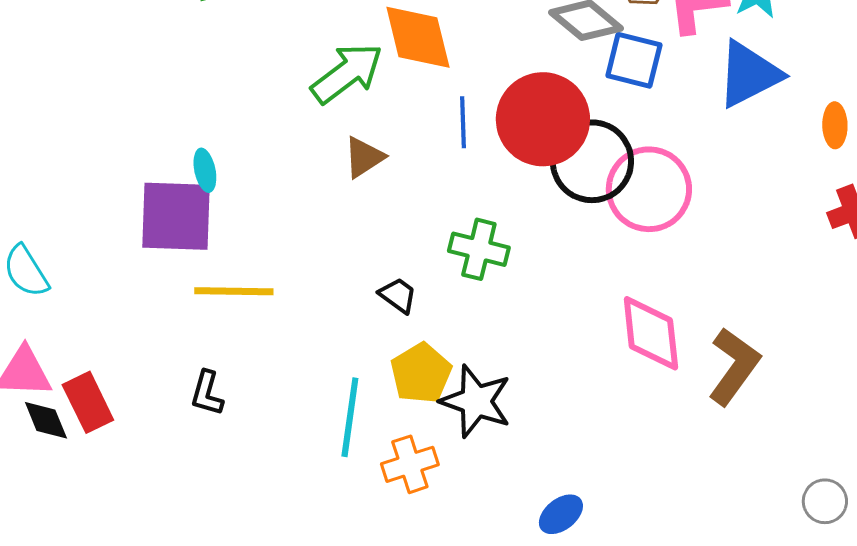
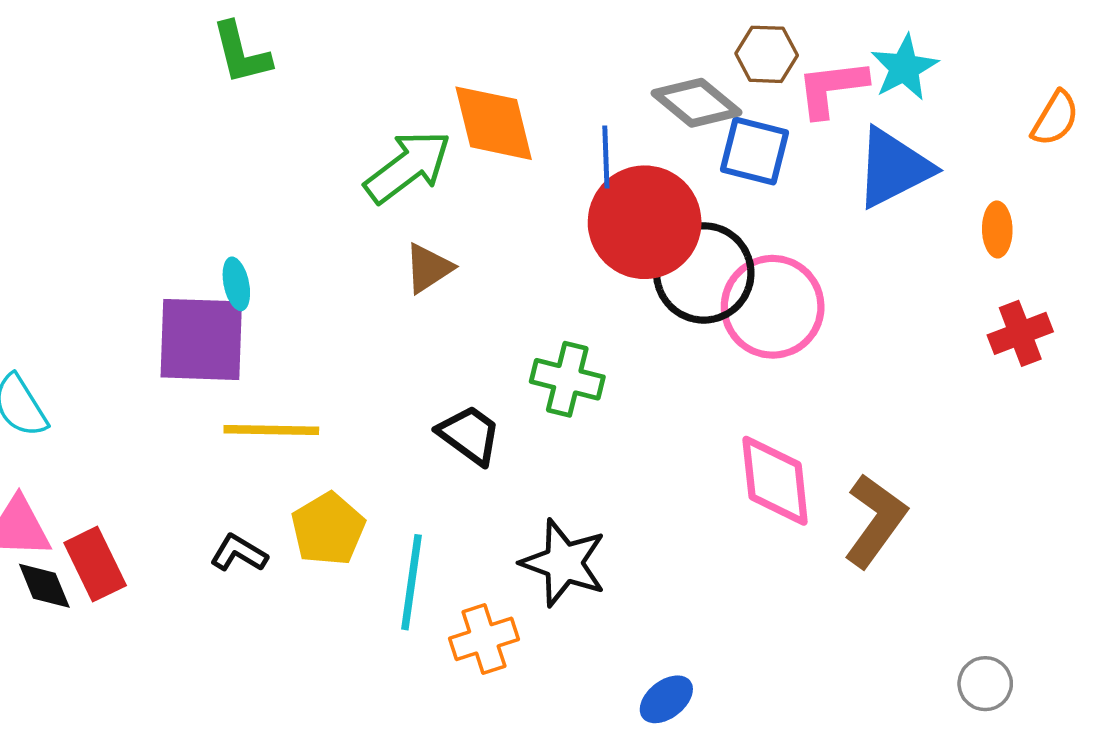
blue line: (463, 122) -> (606, 157), moved
black trapezoid: (398, 295) -> (469, 435), size x1.4
yellow pentagon: (421, 373) -> (328, 529), moved
black L-shape: (207, 393) -> (239, 553), turned 105

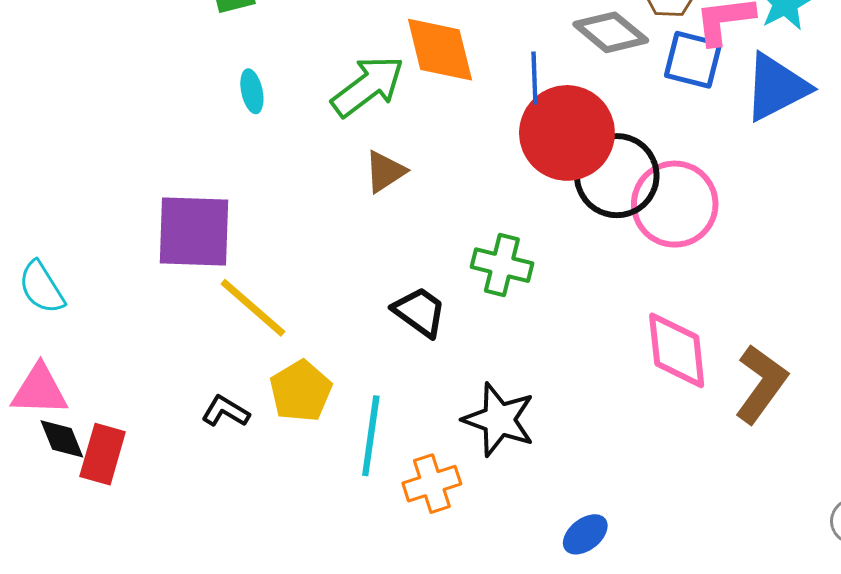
blue square: (754, 151) -> (693, 60), moved
cyan ellipse: (236, 284) -> (252, 91), moved
yellow line: (271, 430) -> (253, 308), turned 40
red rectangle: (95, 564) -> (103, 454), moved, turned 42

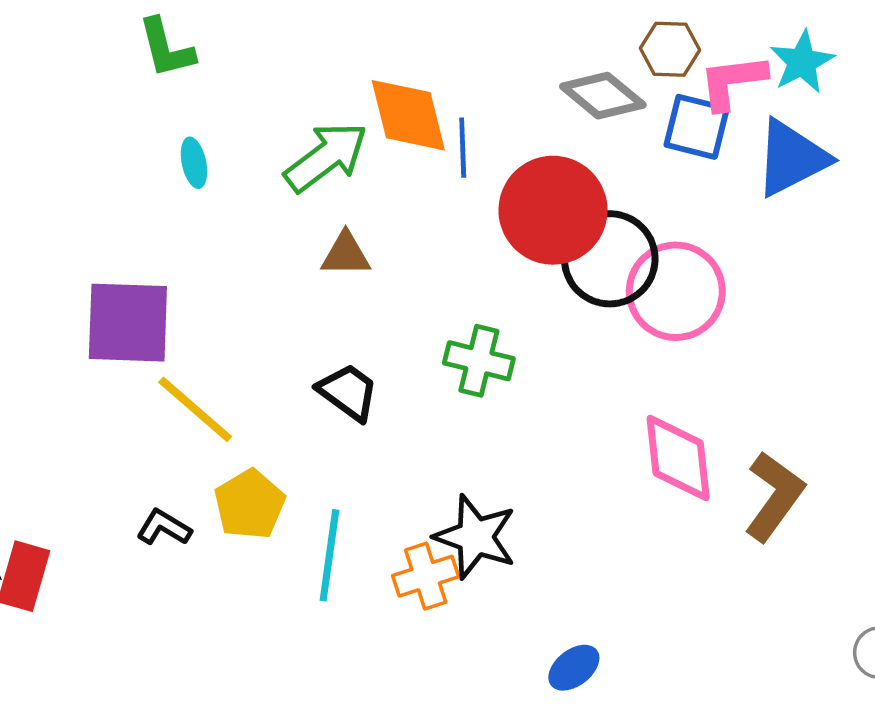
blue line: (534, 78) -> (463, 148), moved
brown triangle: (385, 172) -> (346, 254), turned 33
black trapezoid: (420, 312) -> (348, 392), moved
orange cross: (432, 484) -> (426, 576), moved

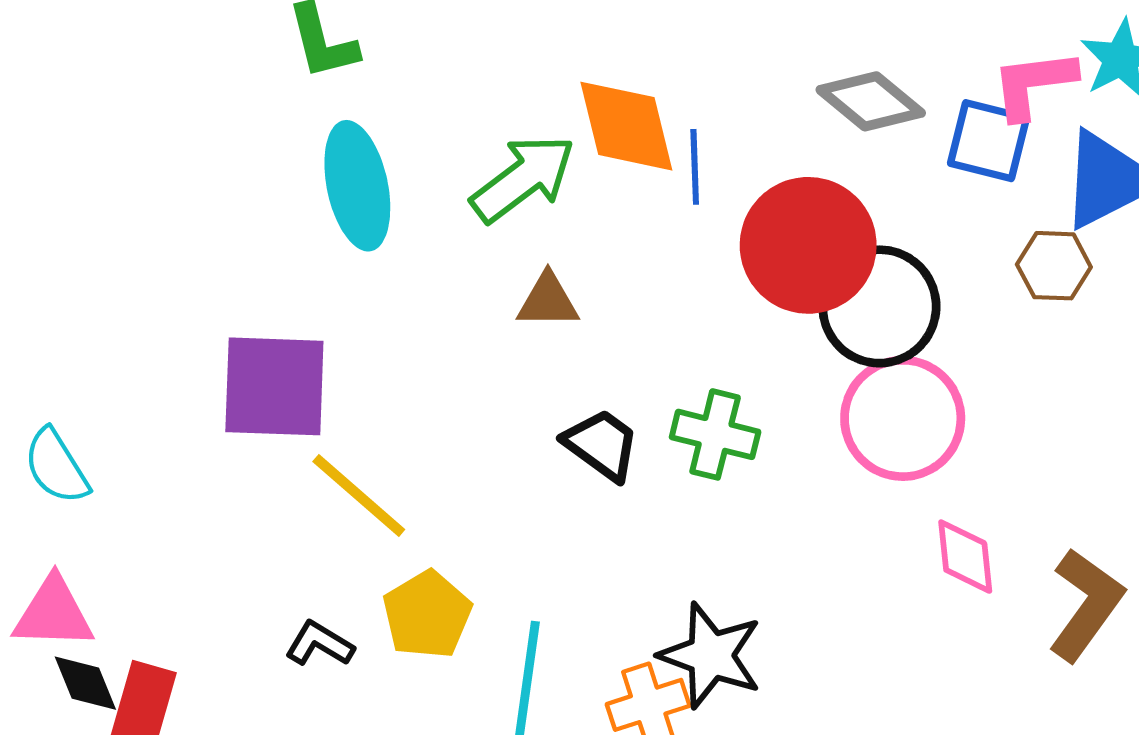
brown hexagon: (670, 49) -> (1054, 266), moved
cyan ellipse: (194, 163) -> (357, 186), size x2.0
pink circle: (676, 291) -> (903, 418), moved
black trapezoid: (348, 392) -> (602, 445), moved
pink diamond: (678, 458) -> (965, 557), size x0.7

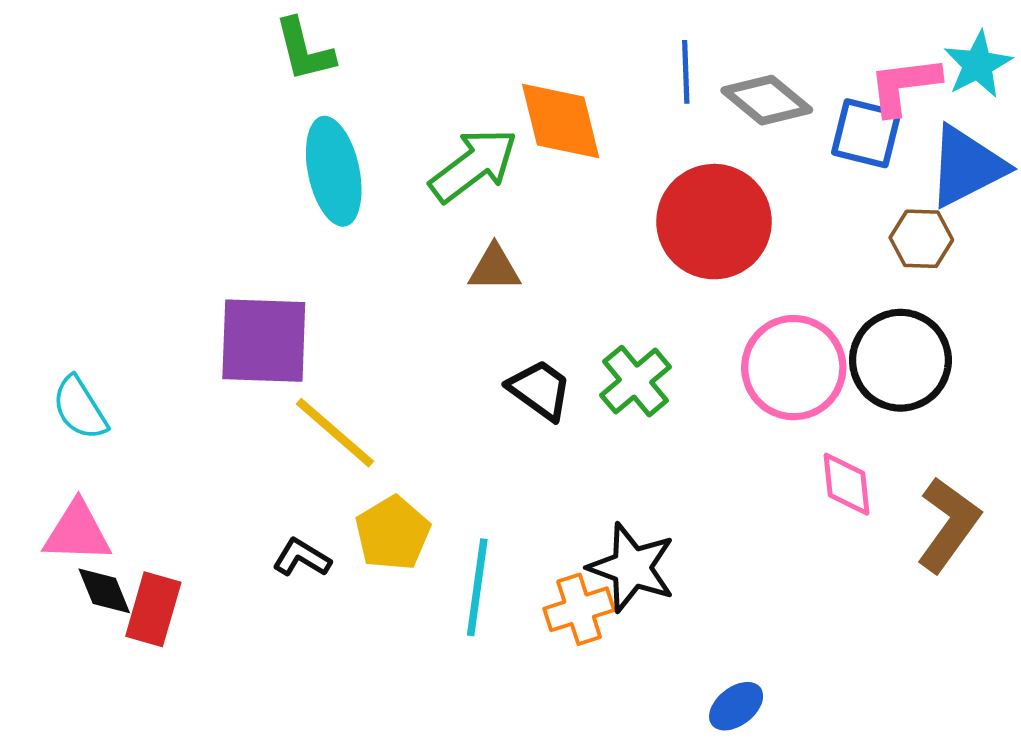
blue line: (695, 167) -> (686, 72), moved
black circle: (879, 306) -> (900, 360), moved
green cross: (715, 434) -> (635, 381), turned 36

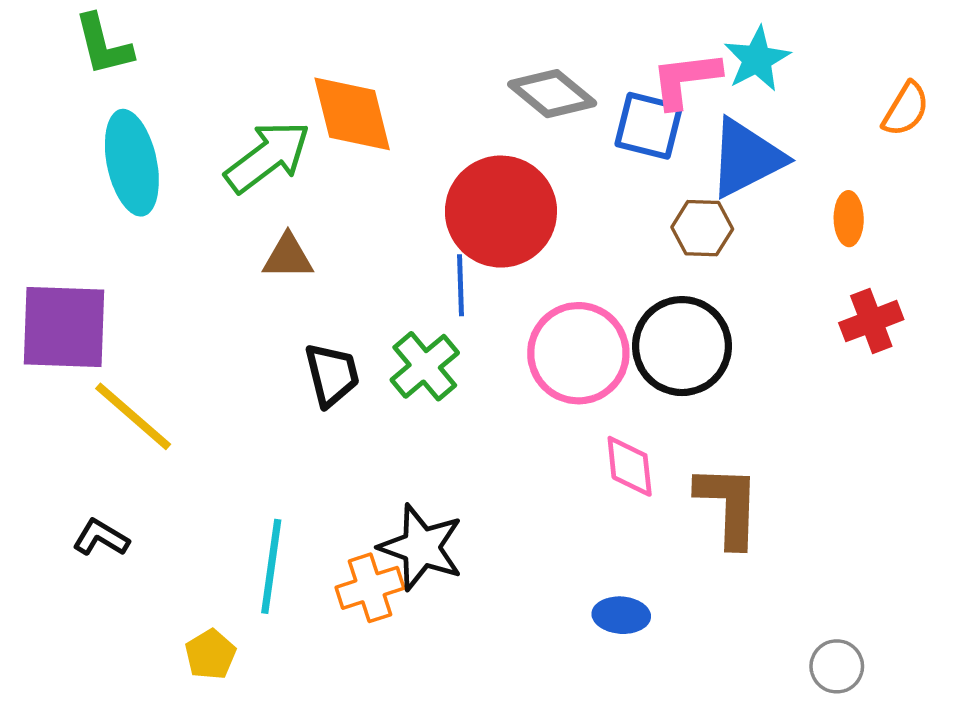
blue line: (686, 72) -> (460, 285), moved
black trapezoid: (540, 390) -> (332, 375), turned 40
brown L-shape: (948, 525) -> (728, 506), turned -34
yellow pentagon: (393, 533) -> (210, 654), moved, size x0.7
blue ellipse: (736, 706) -> (621, 615), moved, turned 42

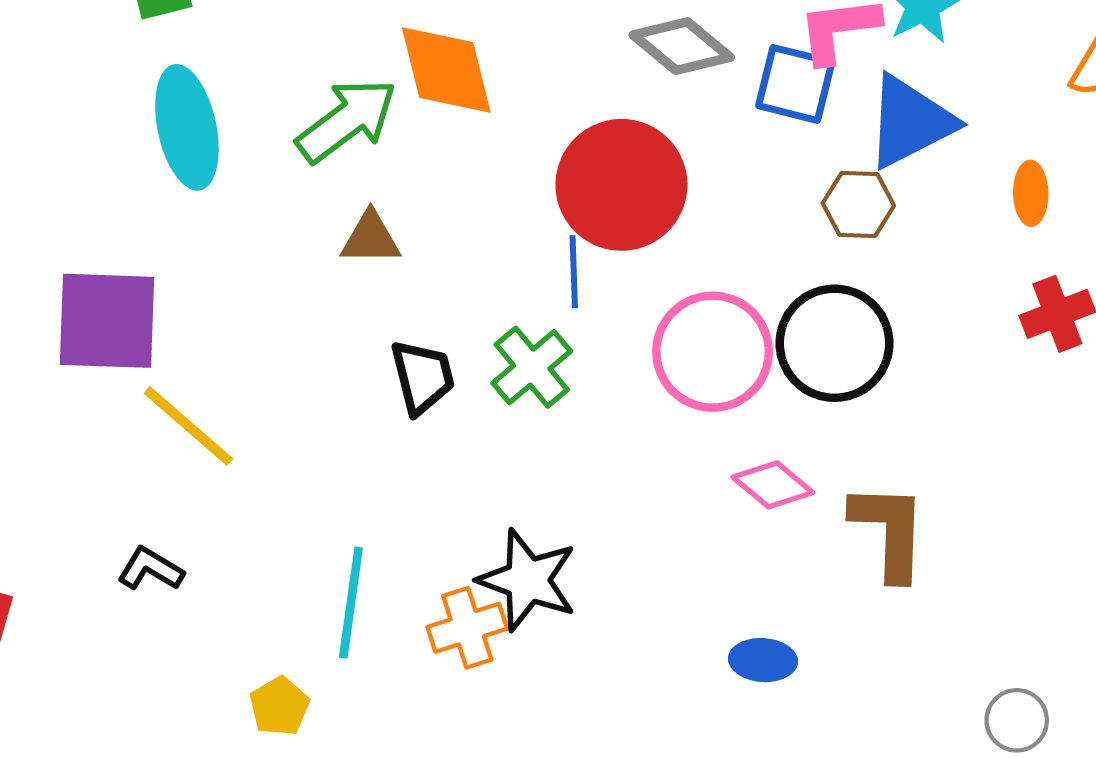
pink diamond: (630, 466) -> (773, 485), turned -44

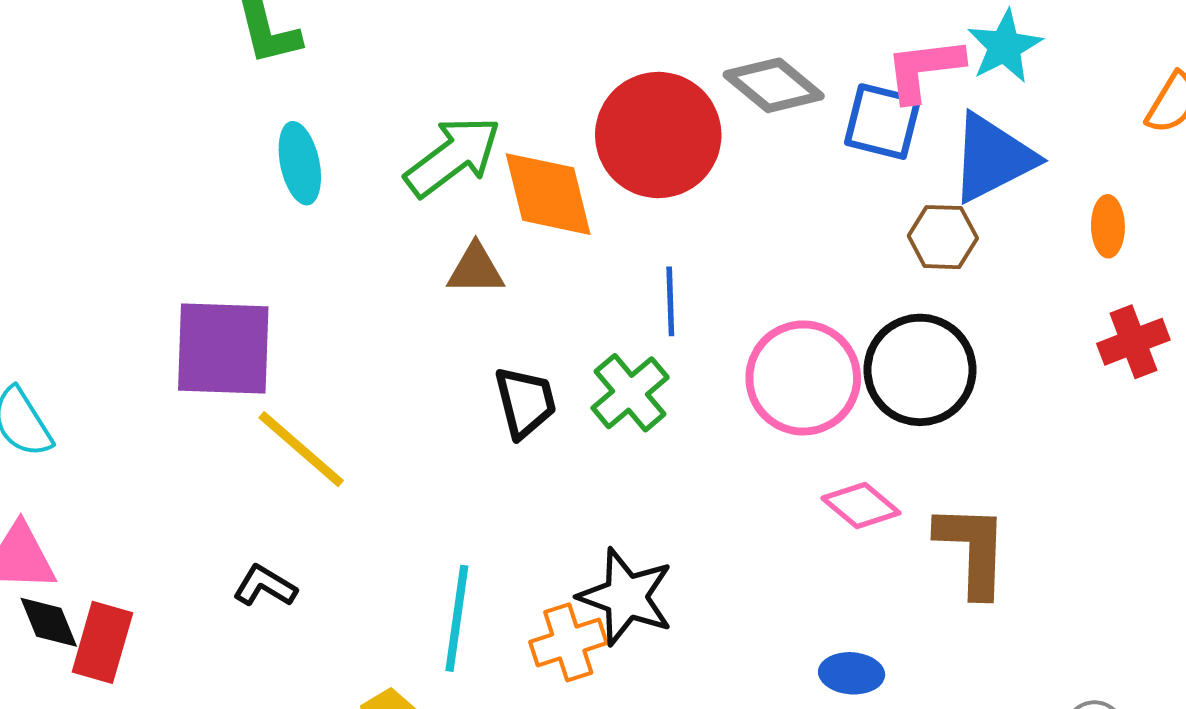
orange diamond: (446, 70) -> (548, 194), moved
cyan ellipse: (187, 127) -> (300, 163), size x0.7
red circle: (621, 185) -> (658, 135), moved

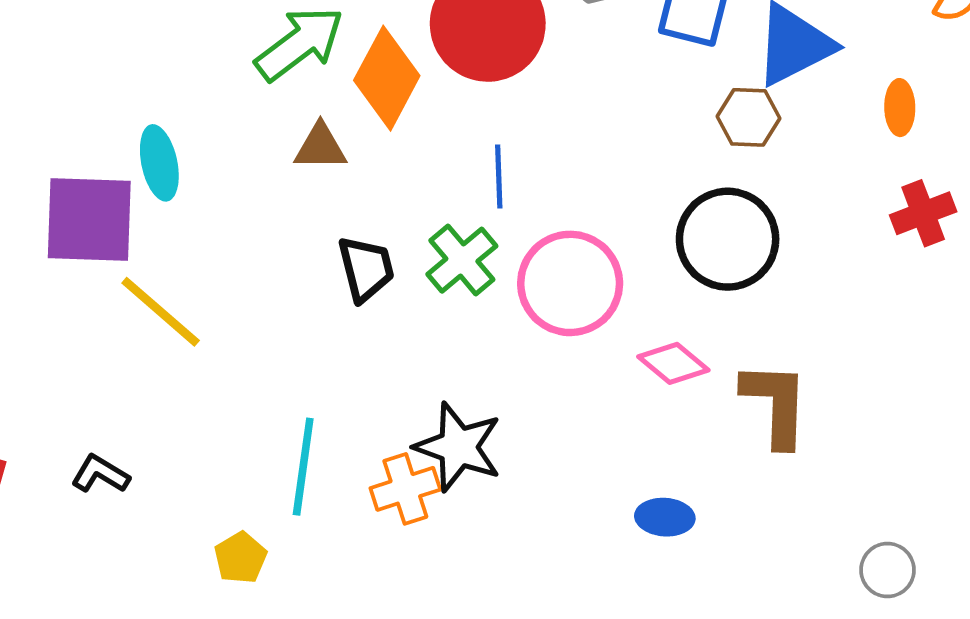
cyan ellipse: (300, 163) -> (159, 163), moved
orange diamond: (548, 194) -> (387, 78), turned 42
pink circle: (803, 378) -> (570, 283), moved
black L-shape: (265, 586) -> (100, 474), moved

